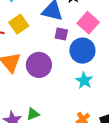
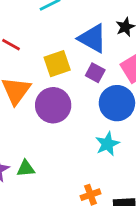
yellow square: (19, 24) -> (57, 64), moved

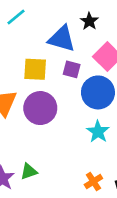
yellow square: (57, 64) -> (35, 69), turned 35

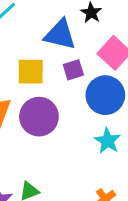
purple square: (72, 69) -> (73, 70), turned -30

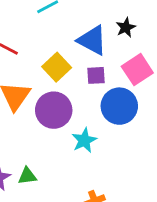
yellow square: (31, 72) -> (57, 67), turned 32
cyan star: (108, 141) -> (84, 140), moved

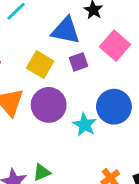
blue circle: (119, 106) -> (114, 107), moved

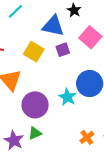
purple circle: (49, 105) -> (35, 105), moved

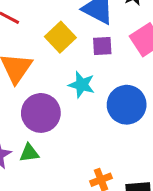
cyan star: (67, 97) -> (82, 85), moved, turned -30

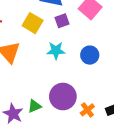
blue circle: (127, 105) -> (90, 55), size x0.7
purple circle: (41, 113) -> (63, 97), moved

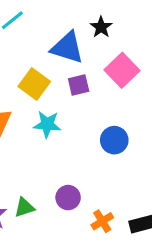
cyan star: (56, 51) -> (47, 124), moved
purple circle: (63, 97) -> (68, 198), size x0.6

